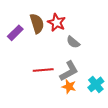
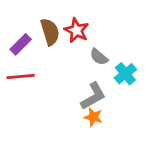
red line: (43, 70) -> (21, 76), moved
cyan cross: (96, 84) -> (125, 74), moved

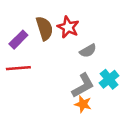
gray semicircle: (99, 57) -> (88, 51), turned -70
cyan cross: (125, 74) -> (109, 79), moved

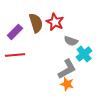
gray semicircle: (88, 51) -> (71, 41), turned 48
cyan cross: (109, 79) -> (84, 54), moved

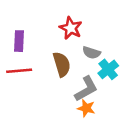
brown semicircle: (36, 23) -> (62, 64), moved
purple rectangle: (15, 32) -> (19, 41), turned -42

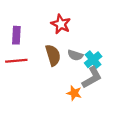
gray semicircle: (91, 53) -> (75, 55), moved
gray L-shape: (86, 89) -> (92, 77), moved

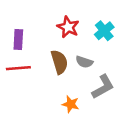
cyan cross: (93, 60) -> (104, 31), moved
orange star: (74, 93) -> (71, 104), moved

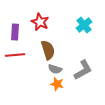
red star: (68, 27) -> (40, 22), moved
gray semicircle: (84, 62) -> (55, 69), moved

